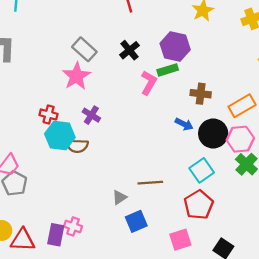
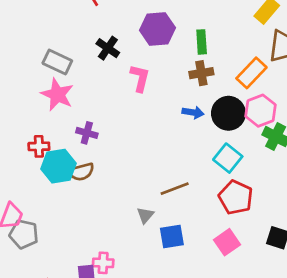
green rectangle: (168, 70) -> (202, 42), moved, turned -60
blue square: (136, 221) -> (172, 237), turned 30

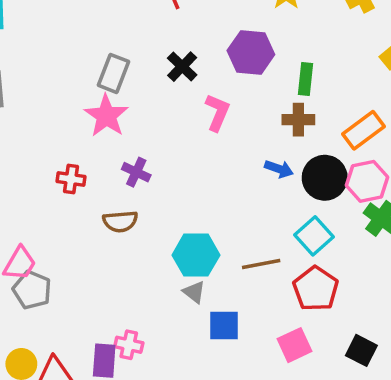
gray rectangle: (57, 62) -> (113, 73), turned 76
cyan hexagon: (58, 166) -> (196, 255), moved
brown line: (175, 189) -> (261, 264), moved
gray triangle: (145, 215) -> (194, 292), turned -42

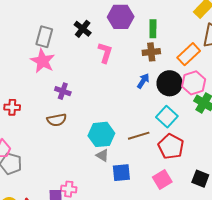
blue arrow: (279, 169) -> (143, 81), turned -70
red cross: (71, 179) -> (12, 107), moved

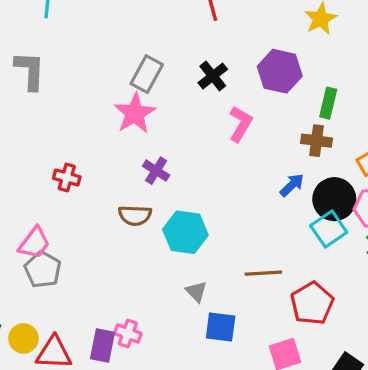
cyan square: (167, 117) -> (329, 229), moved
cyan hexagon: (101, 134) -> (185, 232), moved

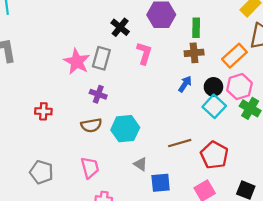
gray rectangle: (147, 74) -> (101, 58), moved
black circle: (334, 199) -> (213, 87), size x0.7
pink trapezoid: (34, 243) -> (90, 168), moved, turned -40

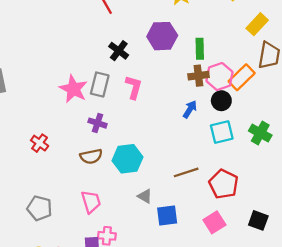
pink L-shape: (144, 53) -> (134, 87), moved
black circle: (213, 87) -> (221, 101), moved
pink hexagon: (239, 87) -> (219, 77), moved
cyan square: (214, 106) -> (222, 132), turned 35
red cross: (43, 111) -> (40, 143), turned 35

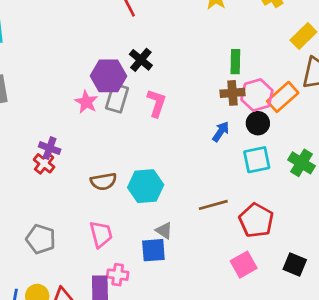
purple hexagon: (162, 36) -> (108, 76), moved
pink star: (73, 89) -> (86, 102), size x0.7
purple cross: (97, 123) -> (50, 148), moved
blue square: (167, 215) -> (153, 250), moved

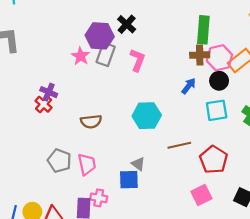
green rectangle: (235, 62) -> (203, 30), size x1.4
cyan hexagon: (146, 186) -> (147, 116), moved
gray pentagon: (41, 239) -> (59, 161), moved

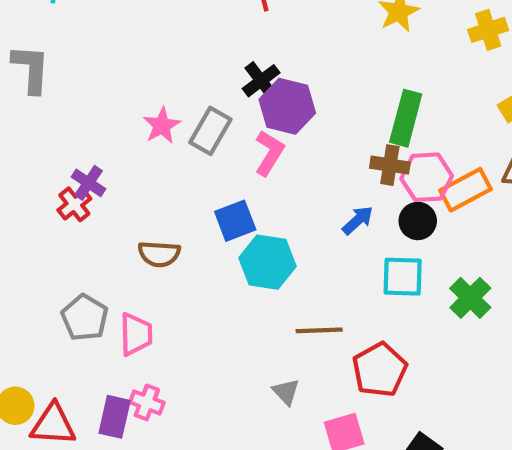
purple hexagon: (100, 36) -> (287, 106), moved
gray triangle: (138, 164) -> (286, 392), moved
blue square: (129, 180) -> (235, 221), moved, turned -30

